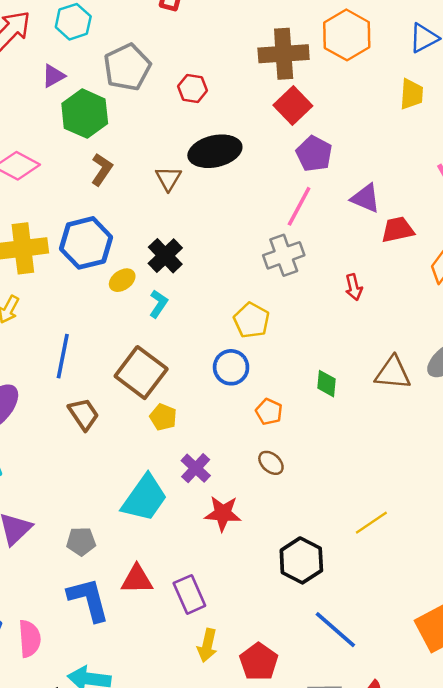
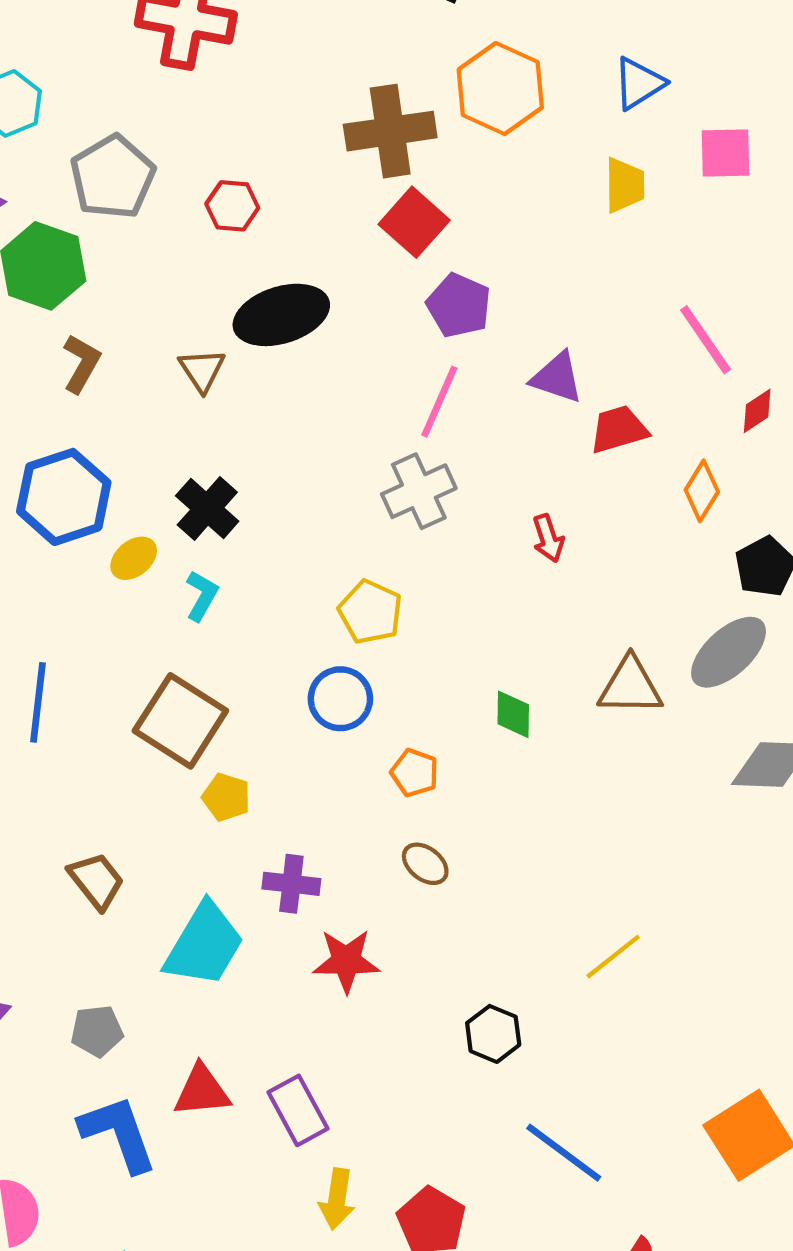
brown trapezoid: (84, 414) -> (96, 881), moved
purple cross: (196, 468) -> (291, 884), turned -32
black hexagon: (301, 560) -> (493, 1034), size x0.7

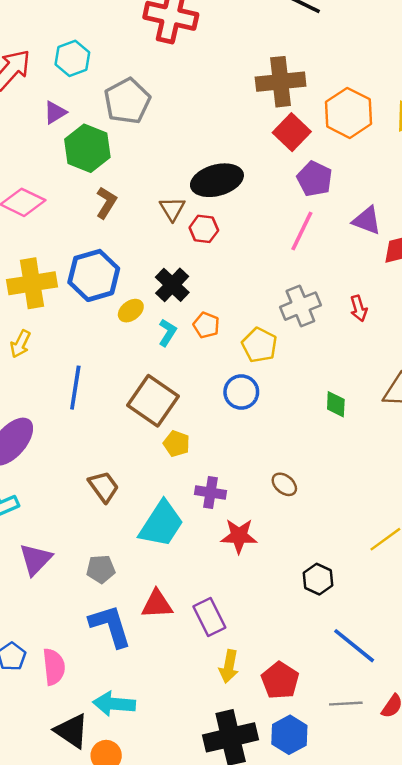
orange hexagon: (500, 89) -> (348, 113), moved
red hexagon: (232, 206) -> (204, 229), moved
gray cross: (419, 491) -> (300, 306), moved
orange pentagon: (415, 773) -> (206, 325), moved

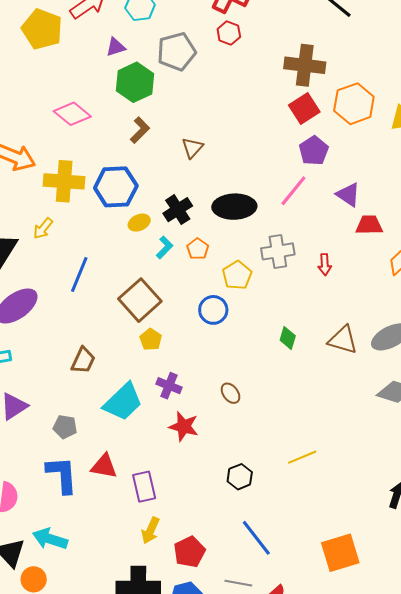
black ellipse: (217, 180) -> (234, 207), moved
red hexagon: (204, 229) -> (229, 33), moved
brown trapezoid: (104, 487) -> (83, 360), turned 48

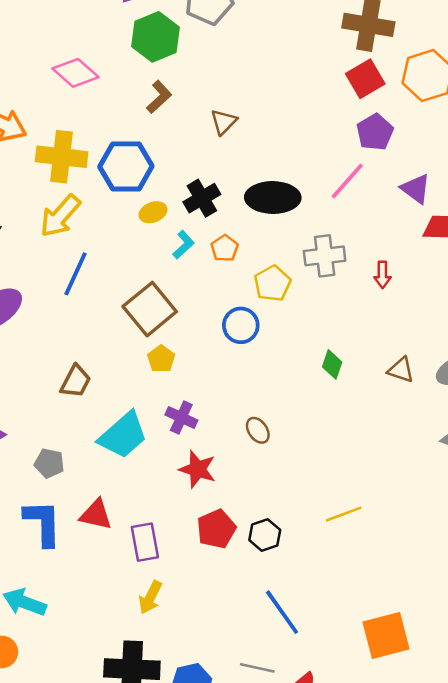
yellow arrow: (43, 228) -> (60, 216), moved, size x1.6
brown triangle: (343, 340) -> (401, 370), size x0.7
red pentagon: (189, 552) -> (216, 529), moved

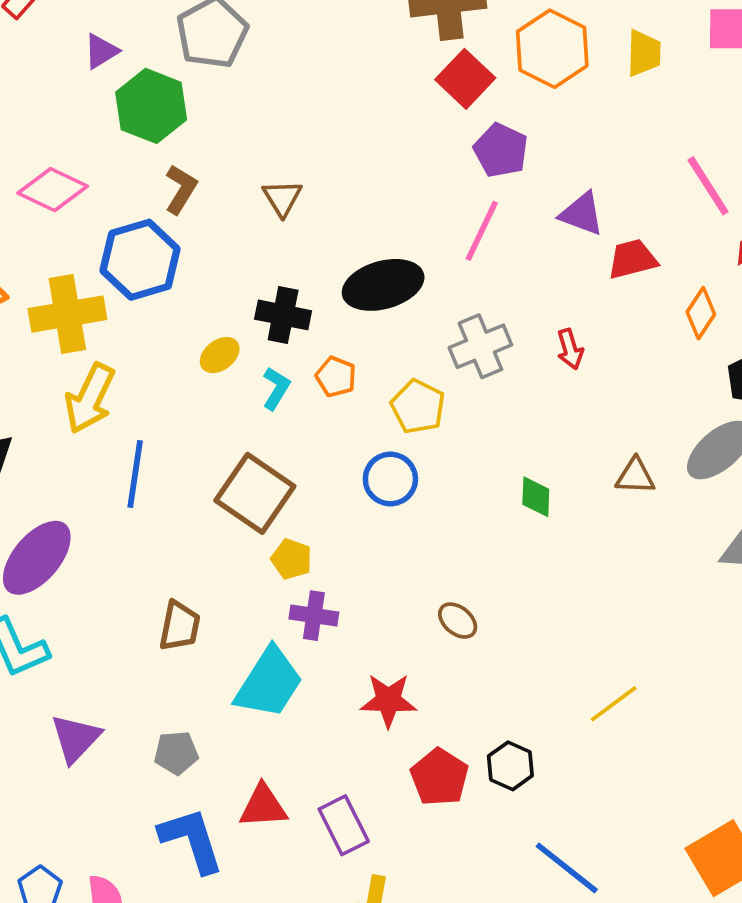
blue hexagon: (126, 166) -> (140, 260), moved
black cross: (202, 198) -> (283, 315), turned -32
purple cross: (181, 417) -> (314, 616), moved

